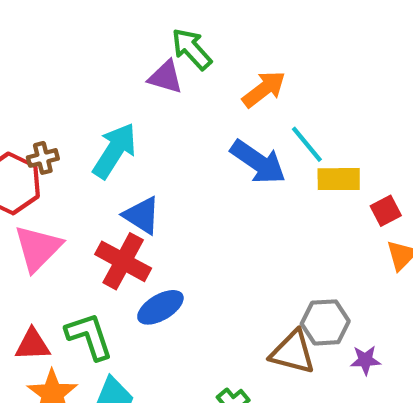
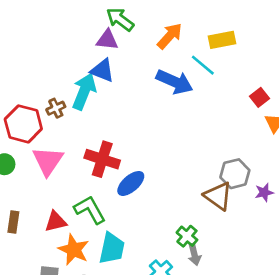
brown cross: (43, 158) -> (56, 108), moved
yellow rectangle: (339, 179) -> (222, 40), moved
blue triangle: (142, 215) -> (102, 70), moved
brown triangle: (293, 352) -> (218, 196), turned 32

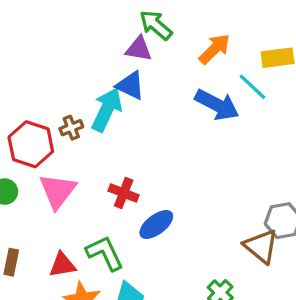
red cross: (102, 159) -> (124, 193), size x0.7

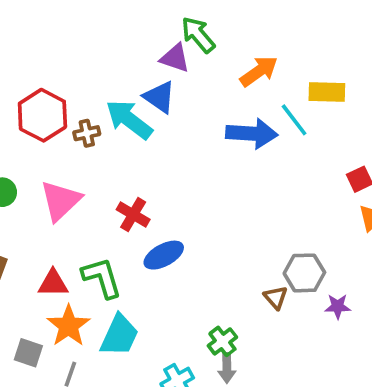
blue arrow: (217, 105) -> (252, 133), turned -33
cyan arrow: (107, 110) -> (129, 120), turned -87
red hexagon: (31, 144) -> (42, 115), moved
brown triangle: (261, 246) -> (276, 297), size x0.6

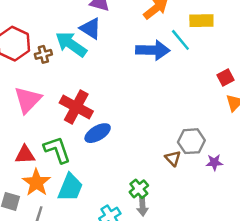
red cross: (133, 215) -> (76, 107), size x1.5

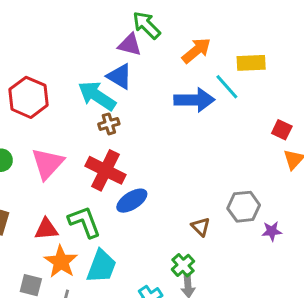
brown cross: (43, 54) -> (109, 124), moved
red square: (225, 78) -> (282, 130), turned -35
brown triangle: (173, 158) -> (201, 227), moved

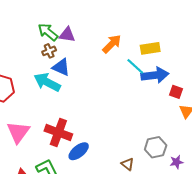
green arrow: (146, 25) -> (48, 32), moved
purple triangle: (130, 45) -> (67, 35), moved
blue arrow: (194, 100) -> (155, 75), moved
brown cross: (109, 124) -> (49, 51), moved

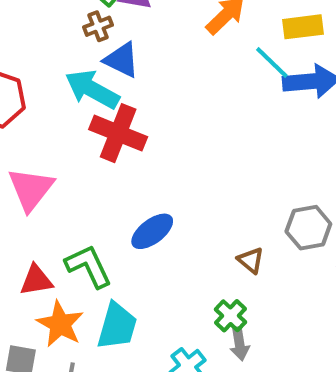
red cross: (58, 133) -> (118, 133), moved

